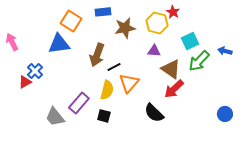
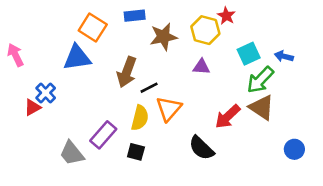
blue arrow: (225, 51) -> (284, 56), moved
brown triangle: (171, 69) -> (262, 107), moved

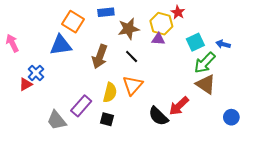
purple triangle: (201, 67) -> (158, 39), moved
black line: (149, 88) -> (132, 57), moved, turned 72
red arrow: (228, 117) -> (179, 106), moved

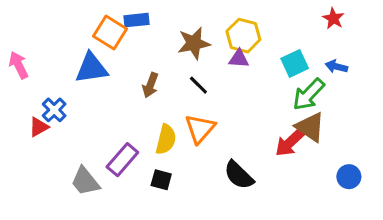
blue rectangle: (106, 12) -> (136, 20), moved
red star: (178, 12) -> (333, 18), moved
brown arrow: (100, 57) -> (150, 85), size x0.7
red arrow: (179, 106) -> (290, 143), moved

